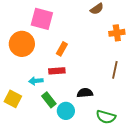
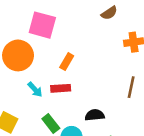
cyan arrow: (36, 81) -> (35, 90), moved, turned -128

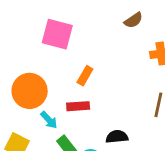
orange circle: (18, 55) -> (30, 91), moved
cyan arrow: (35, 90) -> (49, 120), moved

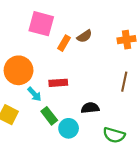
brown semicircle: (133, 20) -> (84, 36), moved
orange rectangle: (85, 76) -> (64, 43), moved

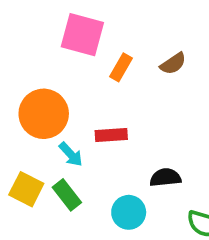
brown semicircle: (84, 36) -> (173, 64), moved
green rectangle: (49, 116) -> (67, 195), moved

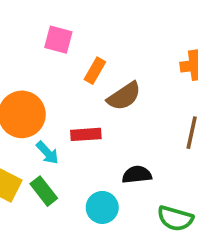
pink square: (82, 35) -> (58, 40), size x0.7
brown semicircle: (173, 64) -> (124, 96), moved, size x1.4

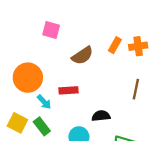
orange rectangle: (95, 71) -> (115, 45), moved
brown semicircle: (124, 96) -> (82, 56), moved

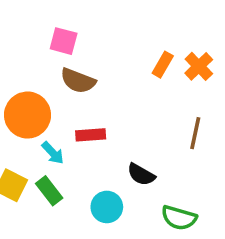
orange cross: (138, 46) -> (199, 66), turned -36
brown semicircle: (82, 56) -> (78, 81), moved, turned 55
black semicircle: (101, 116) -> (141, 175), turned -144

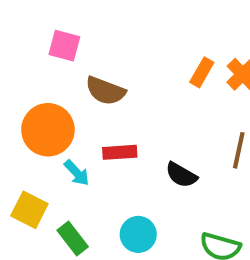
pink square: (64, 41) -> (64, 46), moved
black semicircle: (141, 175) -> (181, 175), moved
green rectangle: (49, 191) -> (73, 238), moved

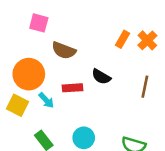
black semicircle: (181, 175) -> (101, 77), moved
yellow square: (29, 210) -> (18, 105), moved

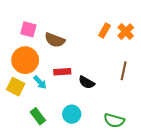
pink square: (39, 23) -> (28, 29), moved
black semicircle: (101, 77) -> (87, 82), moved

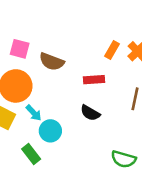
red rectangle: (62, 72) -> (94, 80), moved
cyan circle: (72, 114) -> (50, 131), moved

